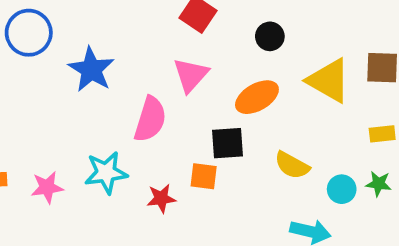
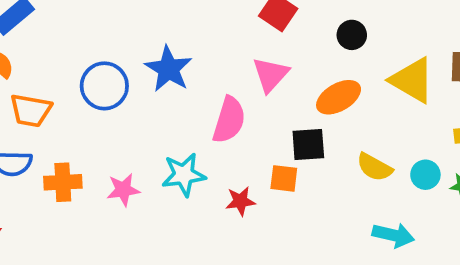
blue circle: (29, 33) -> (104, 86), moved
cyan circle: (342, 189) -> (425, 175), moved

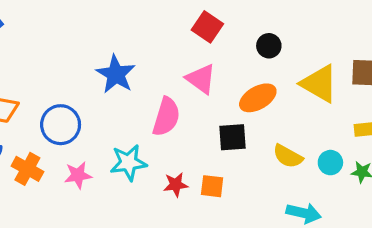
pink triangle: (271, 75) -> (201, 79), turned -36
blue circle: (104, 86) -> (61, 125), moved
orange square: (284, 178) -> (212, 186), moved
orange cross: (63, 182) -> (27, 169), turned 32

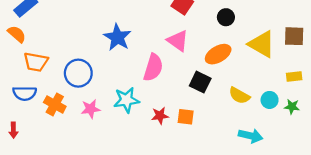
black square: (233, 137) -> (200, 82), turned 30

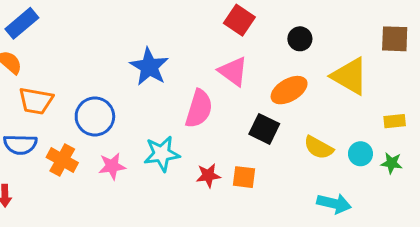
brown square: (294, 36) -> (395, 39), moved

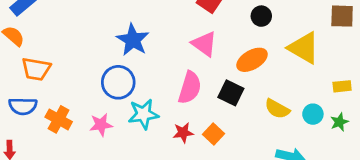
pink semicircle: (199, 109) -> (190, 88), moved
blue circle: (95, 116) -> (118, 82), moved
green star: (392, 163) -> (339, 122), turned -30
orange square: (244, 177) -> (214, 134), turned 36

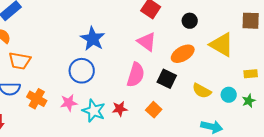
cyan star: (143, 114) -> (94, 111), moved, turned 30
red star: (183, 133) -> (120, 109), moved

